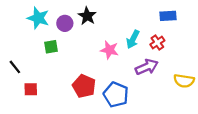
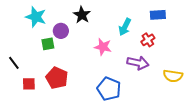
purple circle: (65, 23) -> (61, 31), moved
cyan arrow: (133, 39) -> (125, 27), moved
purple arrow: (147, 67) -> (138, 63), turned 35
red pentagon: (84, 86) -> (57, 78), moved

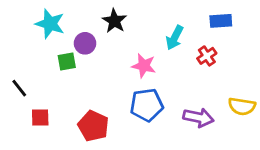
purple arrow: (138, 63) -> (198, 118), moved
red pentagon: (57, 78) -> (93, 126), moved
blue pentagon: (109, 89) -> (147, 105), moved, turned -30

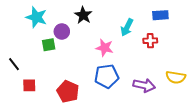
red cross: (207, 56) -> (150, 41), turned 32

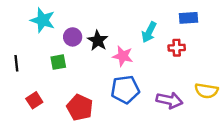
black star: (83, 15) -> (98, 41), moved
green square: (49, 45) -> (58, 62), moved
black line: (14, 64) -> (16, 63), moved, turned 32
red square: (29, 85) -> (34, 100), turned -32

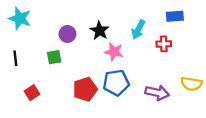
cyan star: (43, 20) -> (20, 18), moved
black star: (98, 41) -> (100, 31), moved
red pentagon: (80, 107) -> (85, 89), moved, turned 30

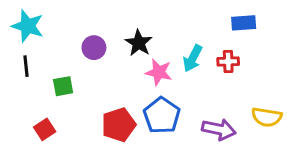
cyan arrow: (138, 30) -> (193, 58), moved
green square: (54, 57) -> (63, 86), moved
black line: (15, 58) -> (26, 66), moved
blue pentagon: (116, 83) -> (162, 115), turned -30

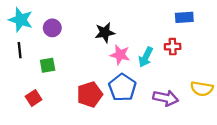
black star: (139, 43) -> (105, 33), turned 30
purple circle: (94, 48) -> (52, 28), moved
cyan arrow: (193, 58) -> (146, 57), moved

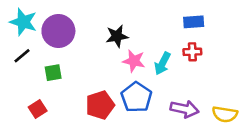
blue rectangle: (184, 17) -> (194, 22), moved
purple circle: (52, 28) -> (58, 31), size x1.6
black line: (20, 50) -> (22, 56), turned 56
yellow semicircle: (202, 89) -> (225, 114), moved

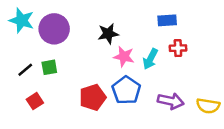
blue rectangle: (194, 22) -> (167, 20), moved
black line: (22, 56) -> (25, 70), moved

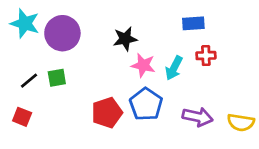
red square: (35, 101) -> (22, 117), moved, turned -35

